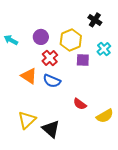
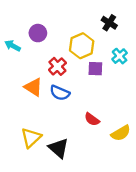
purple circle: (41, 37) -> (38, 33), moved

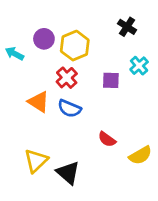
yellow hexagon: (82, 46) -> (75, 46), moved

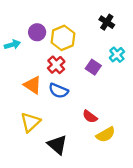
cyan arrow: (14, 54) -> (12, 45), turned 136
purple square: (111, 80) -> (93, 67), turned 32
yellow semicircle: (140, 155) -> (106, 135), moved
yellow triangle: (36, 161) -> (30, 122), moved

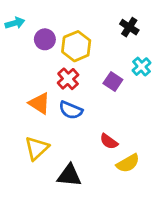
cyan arrow: (12, 45) -> (15, 23), moved
black triangle: (57, 145) -> (69, 175), turned -35

